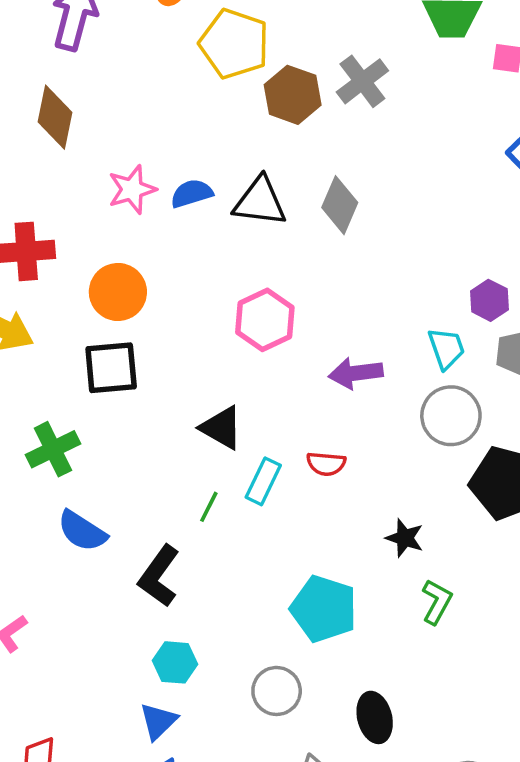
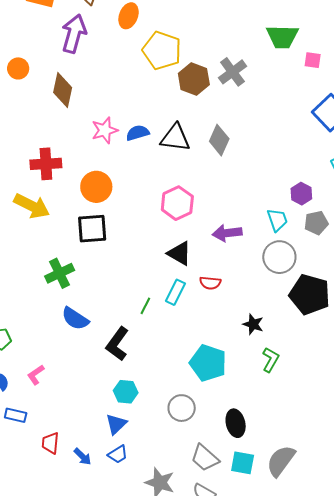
black triangle: (221, 428) -> (179, 253), moved

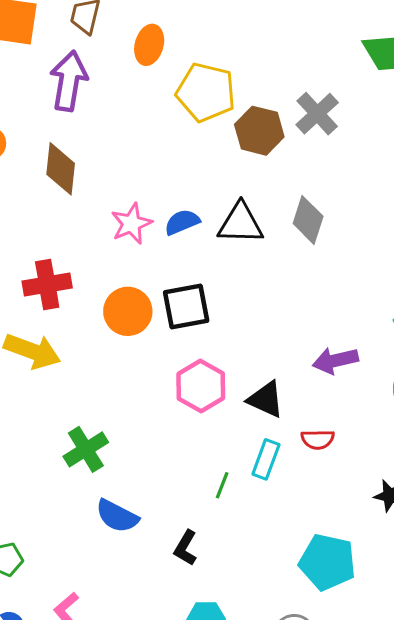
pink hexagon: (177, 203) -> (201, 386), moved
black square: (92, 229) -> (186, 307), moved
black L-shape: (117, 344) -> (186, 548), size x0.7

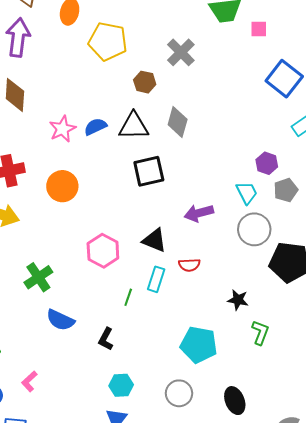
brown hexagon: (259, 131) -> (145, 82), moved, size x0.7
black square: (186, 307) -> (149, 171), moved
pink hexagon: (201, 386) -> (103, 251), moved

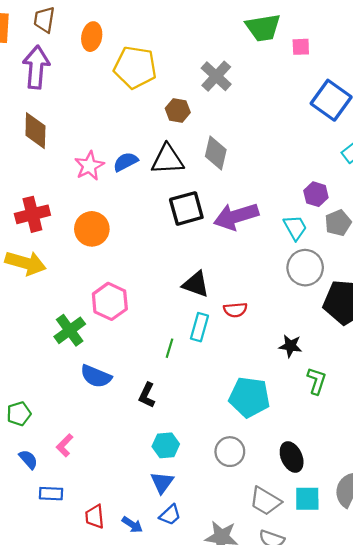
purple arrow: (199, 213) -> (236, 216), moved, size x1.4
pink hexagon: (103, 251) -> (110, 301), moved

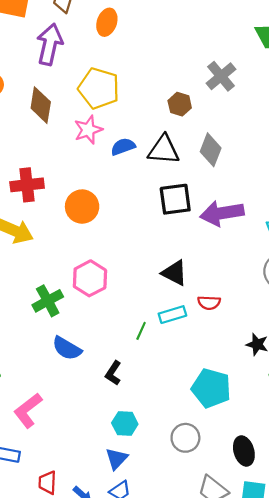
yellow pentagon: (135, 67) -> (99, 88), moved
pink star: (89, 166) -> (88, 130), moved
cyan rectangle: (199, 327) -> (172, 315), turned 50
pink L-shape: (65, 445) -> (28, 410), size x1.6

